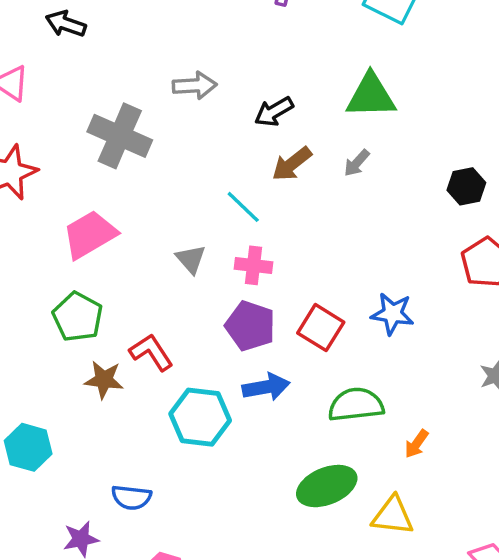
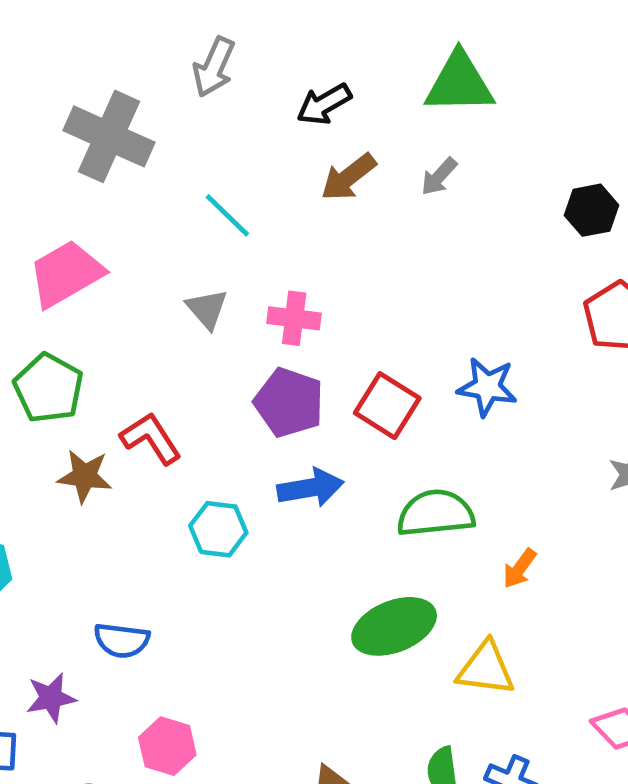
gray arrow: (195, 86) -> (214, 67), turned 117
cyan line: (243, 207) -> (227, 215), moved
cyan hexagon: (200, 417) -> (218, 529), size x0.7

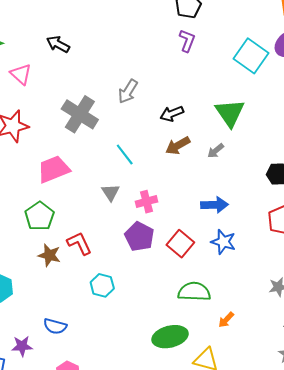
green triangle: (459, 83) -> (230, 113), turned 48
pink cross: (294, 318) -> (146, 202), turned -30
blue arrow: (310, 488) -> (214, 205), moved

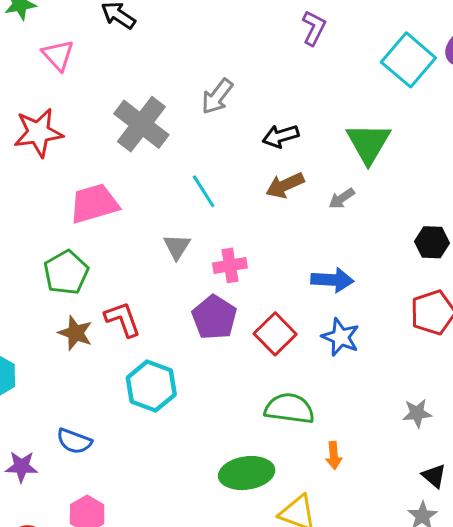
cyan hexagon: (102, 285) -> (151, 386), size x1.4
orange arrow: (226, 320) -> (334, 455), turned -54

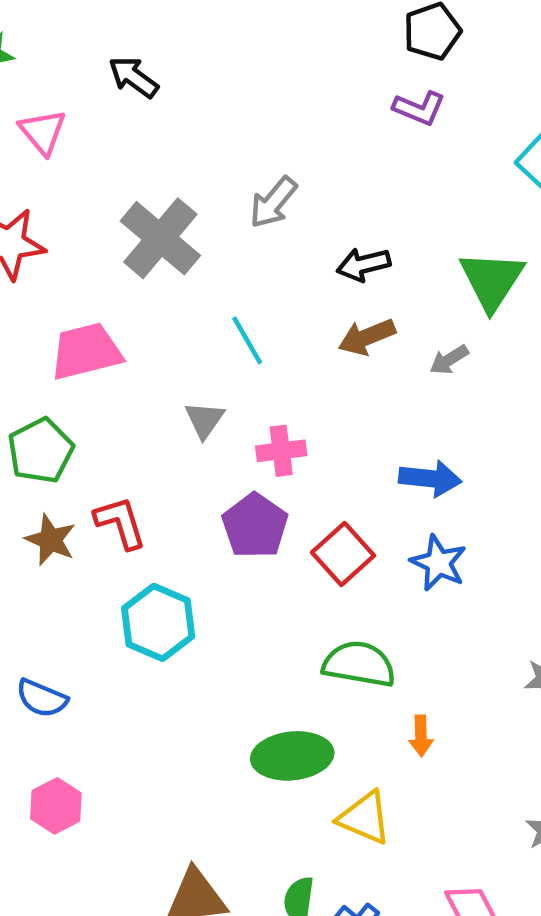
purple L-shape: (314, 28) -> (419, 108), turned 84

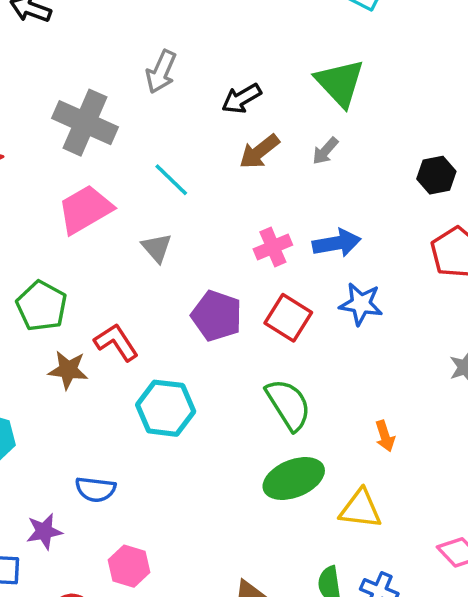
pink trapezoid: (86, 351) -> (85, 209), moved
pink cross: (281, 451) -> (273, 247), moved
green semicircle: (359, 664) -> (288, 405), moved, turned 64

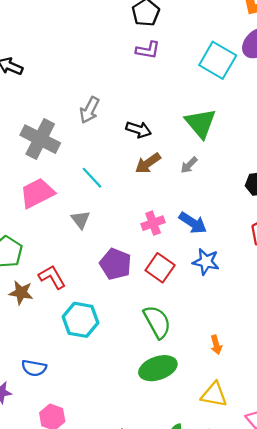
black arrow: (241, 99) -> (139, 130), turned -135
blue arrow: (337, 243) -> (193, 223), turned 40
yellow triangle: (361, 509) -> (214, 395), moved

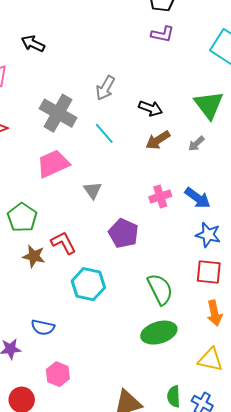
cyan line: (92, 178) -> (104, 133), moved
red square: (160, 268) -> (209, 272), moved, turned -32
orange arrow: (216, 345) -> (214, 313), size x1.4

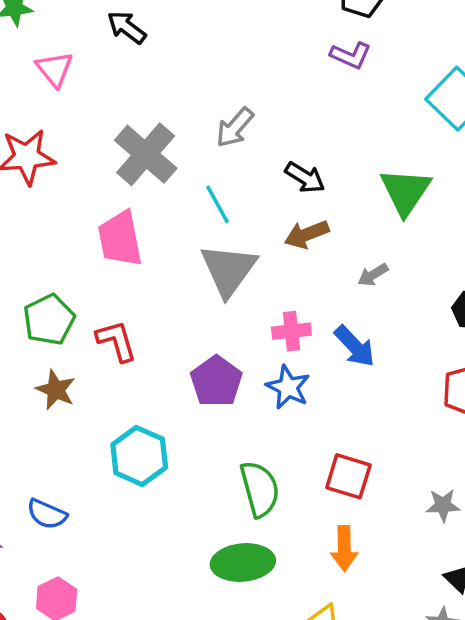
gray arrow: (196, 144) -> (373, 275), moved
pink trapezoid: (53, 164) -> (120, 239), turned -88
gray triangle: (92, 190) -> (228, 270), moved, size x1.8
blue star: (208, 235) -> (288, 387), moved
red L-shape: (63, 243) -> (116, 341), moved

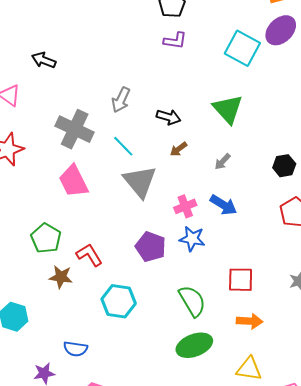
brown arrow: (307, 234) -> (179, 149), size x0.7
red L-shape: (116, 341) -> (89, 255), moved
orange arrow: (344, 548) -> (250, 321), turned -70

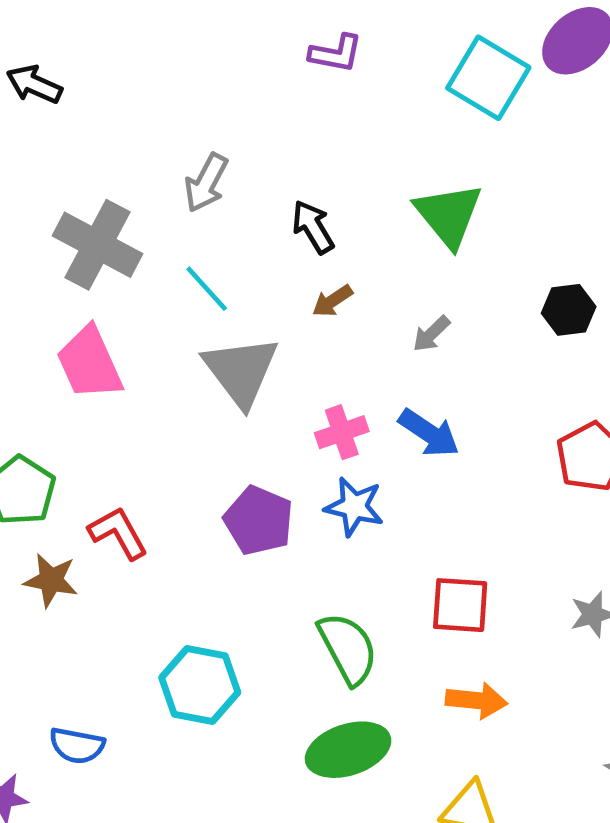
black arrow: (169, 117) -> (313, 227), turned -140
black hexagon: (284, 166) -> (569, 310), moved
cyan hexagon: (119, 301) -> (200, 685), moved

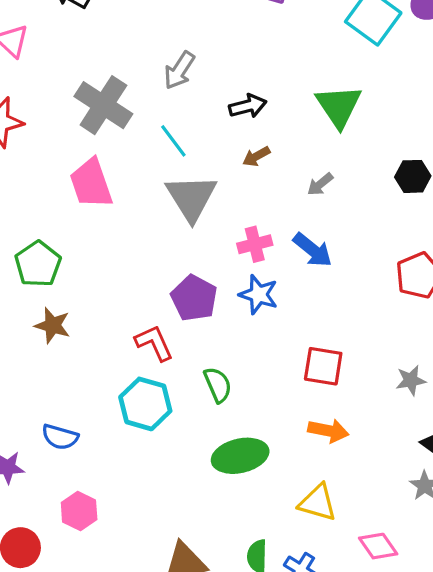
black arrow: (313, 227) -> (248, 106), turned 102
red L-shape: (118, 533) -> (154, 343), moved
green semicircle: (348, 648) -> (218, 385), moved, size x0.7

